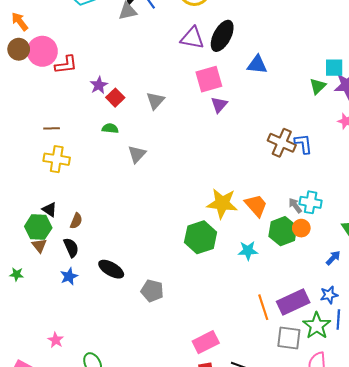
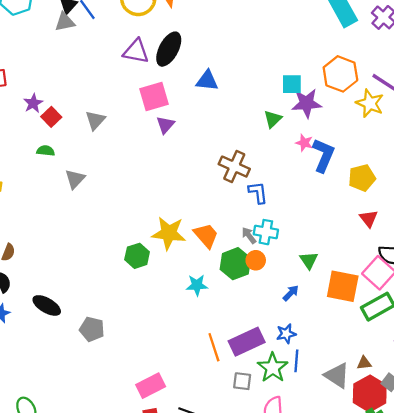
green triangle: (318, 86) -> (273, 119), moved
blue L-shape: (303, 144) -> (258, 193), moved
green hexagon: (201, 237) -> (137, 256), moved, size x0.7
gray square: (289, 338) -> (242, 381), size x0.7

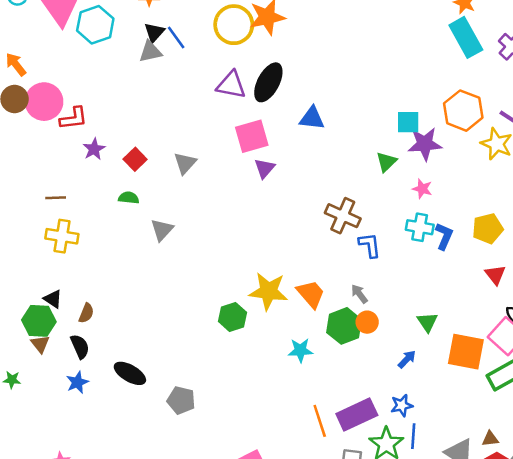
purple star: (33, 103) -> (94, 149), moved
blue L-shape: (323, 155) -> (444, 236), moved, size x0.7
cyan cross: (266, 232) -> (420, 227), moved

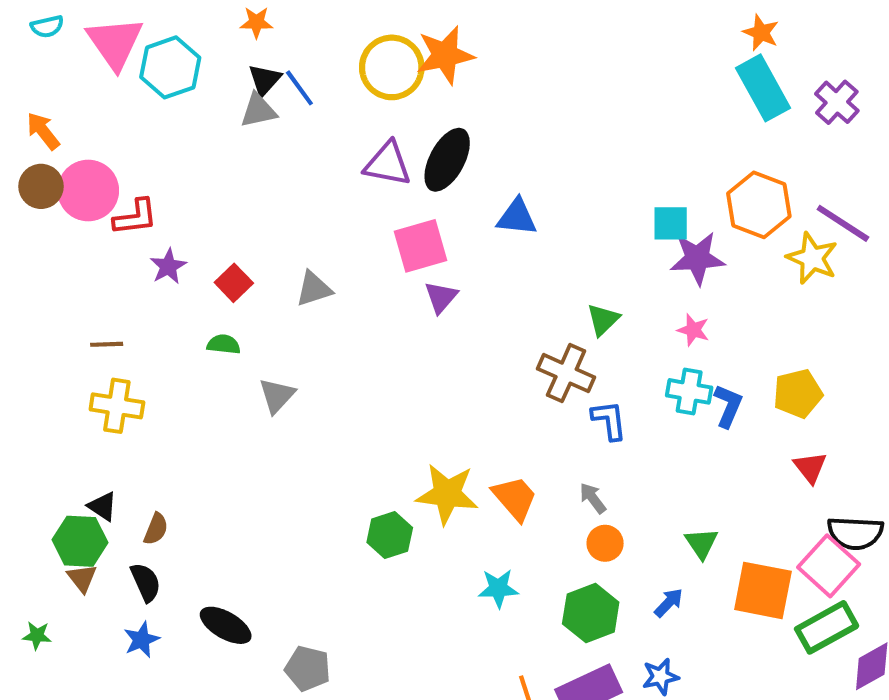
green triangle: (386, 162) -> (603, 320), moved
gray triangle: (185, 163) -> (314, 289), turned 30
green hexagon: (344, 326) -> (591, 613), moved

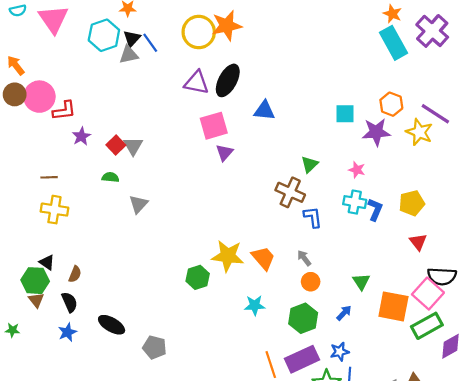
cyan hexagon: (170, 67) -> (104, 35), moved
purple cross: (837, 102) -> (432, 31), moved, size x1.4
orange hexagon: (759, 205) -> (391, 104), size x0.7
purple star: (697, 258) -> (376, 132), moved
gray triangle: (314, 289) -> (133, 146), moved, turned -42

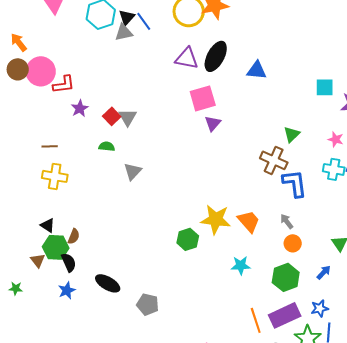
blue triangle: (264, 111) -> (257, 70), moved
blue L-shape: (313, 217) -> (295, 183), size x1.4
green hexagon: (35, 281) -> (56, 247), moved

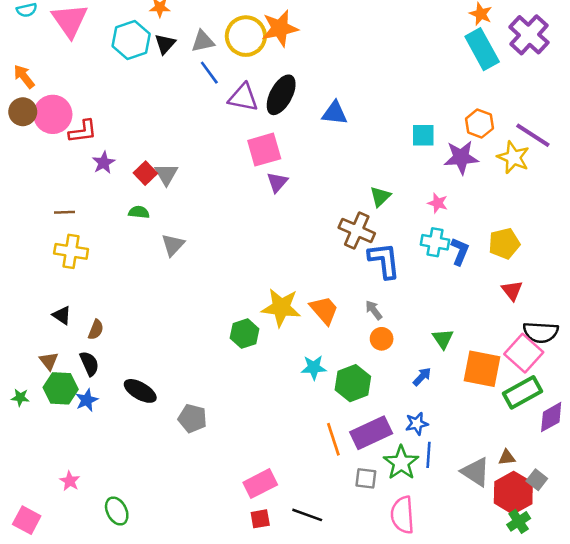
blue line: (144, 21) -> (209, 73), moved
gray triangle: (124, 32) -> (203, 41), moved
green hexagon: (56, 247) -> (61, 388), moved
green hexagon: (286, 277) -> (353, 383), moved

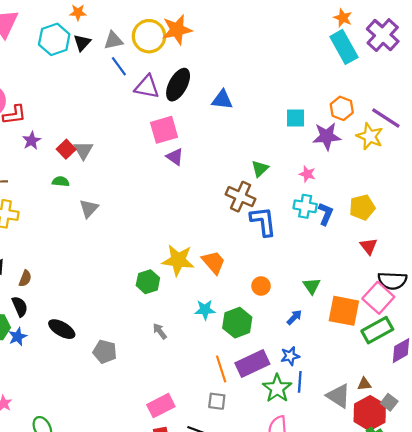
purple triangle: (277, 182) -> (175, 157), turned -36
gray arrow: (374, 310) -> (160, 331), moved
gray square: (366, 478) -> (217, 401), moved

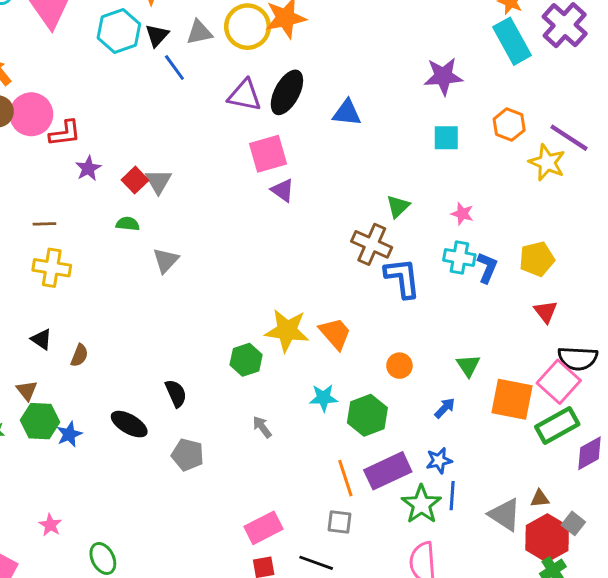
blue line: (119, 66) -> (174, 68), moved
purple star: (327, 136) -> (443, 76), moved
black semicircle: (20, 306) -> (176, 393), moved

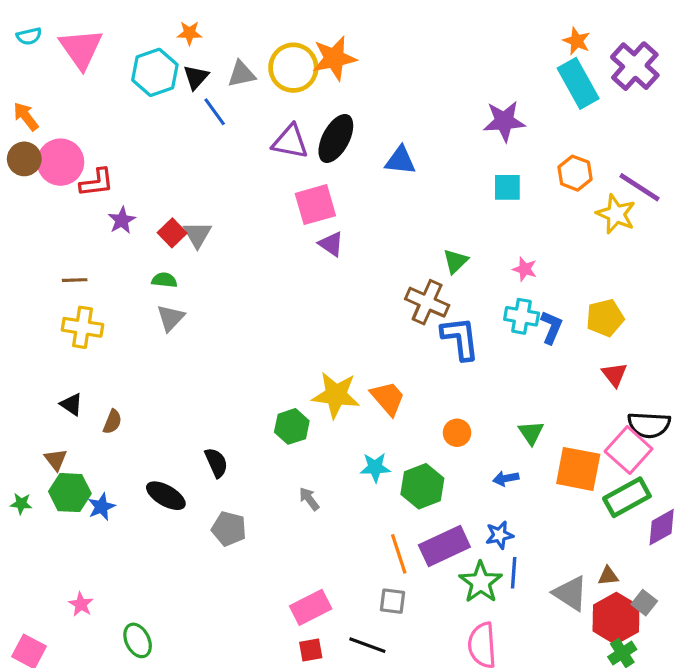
gray triangle: (166, 260) -> (171, 318), moved
blue arrow: (445, 408) -> (506, 478), turned -145

